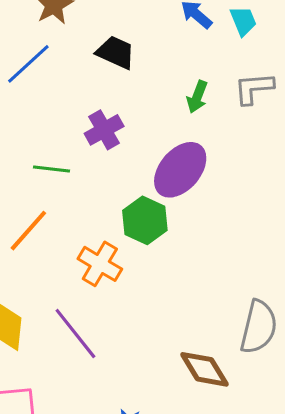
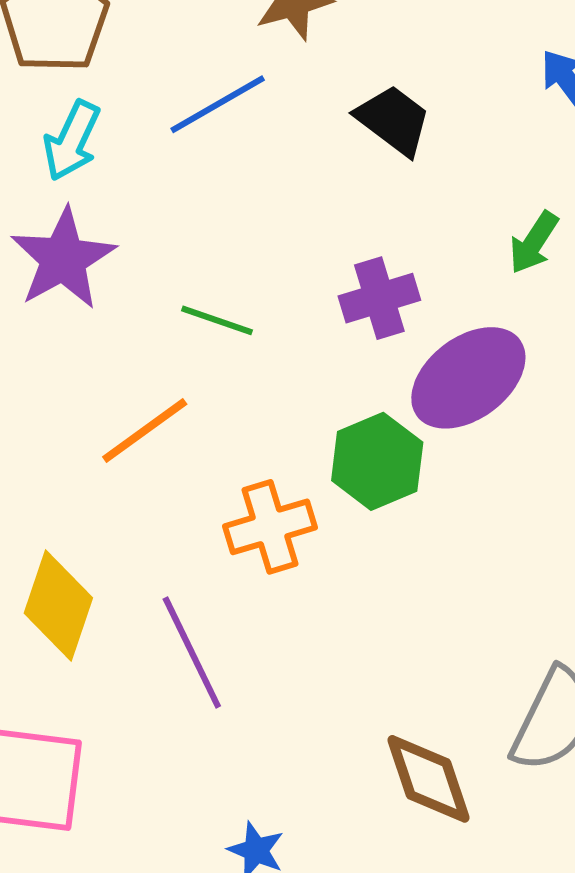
purple cross: (104, 130) -> (379, 298), moved
orange cross: (100, 264) -> (270, 527), turned 30

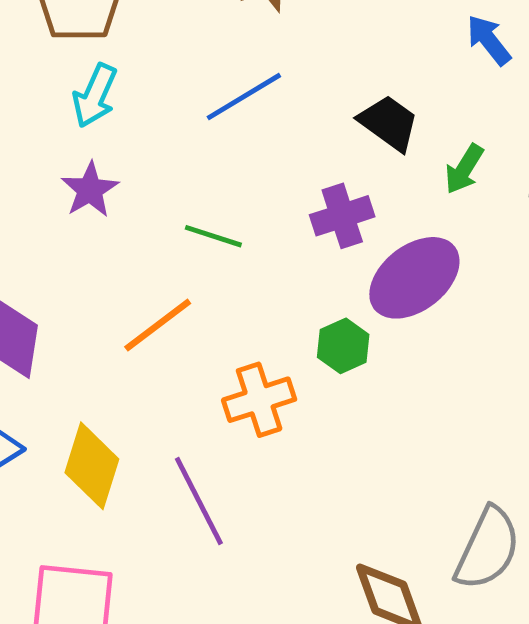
blue line: (218, 104) -> (244, 97), moved
black trapezoid: (393, 120) -> (389, 123), moved
purple star: (63, 259) -> (90, 190), size x0.7
green hexagon: (377, 461) -> (343, 346), size x0.7

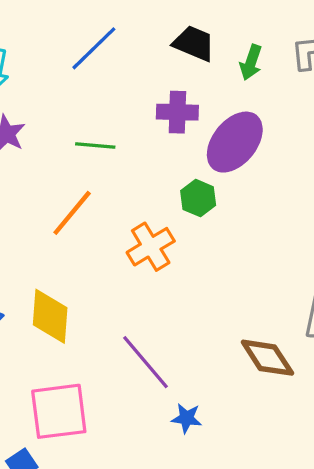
purple cross: (342, 216) -> (177, 112), turned 33
purple line: (199, 501) -> (146, 362), moved

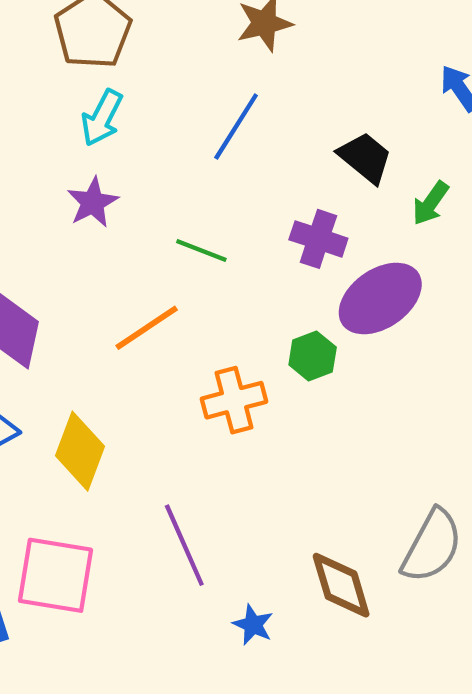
blue line: (94, 48) -> (236, 126), turned -30
blue star: (187, 418) -> (253, 625), moved

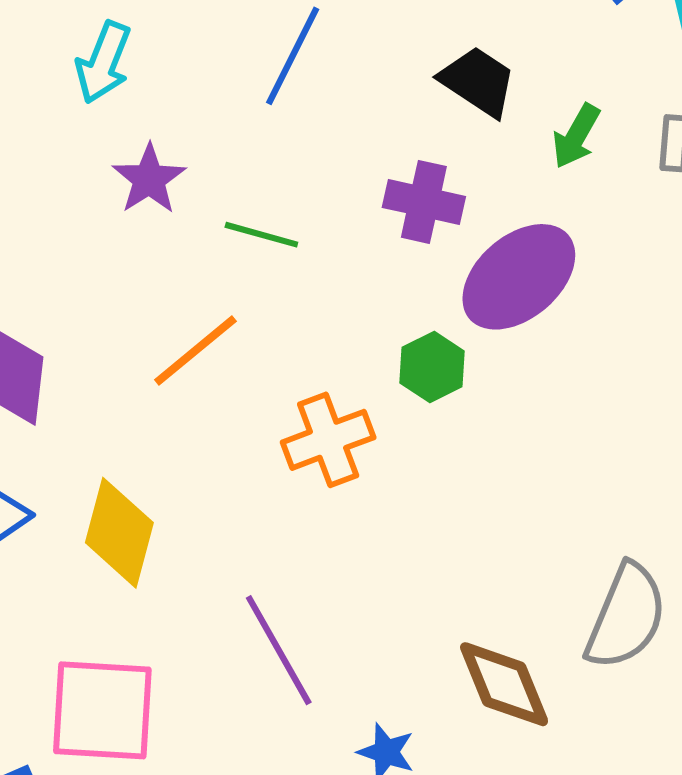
purple star: (93, 202) -> (149, 179), moved

